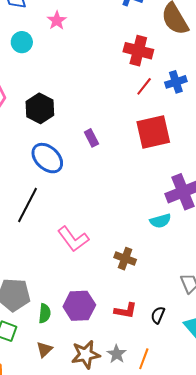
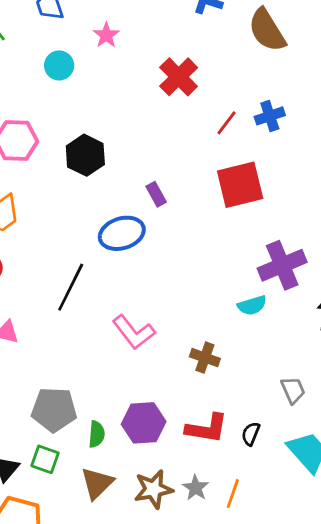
red cross: (138, 51) -> (179, 77), moved, turned 32
blue ellipse: (47, 158) -> (122, 233), moved, turned -60
red L-shape: (126, 311) -> (207, 428), size x1.4
brown triangle: (44, 349) -> (97, 483), size x1.5

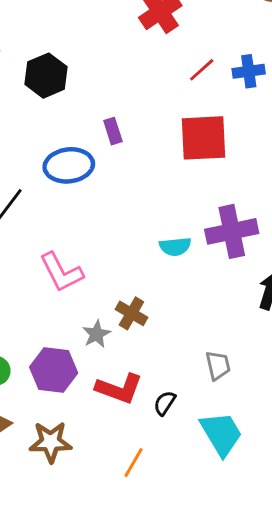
cyan semicircle: (252, 305) -> (175, 247), moved
gray star: (196, 488) -> (96, 334), moved

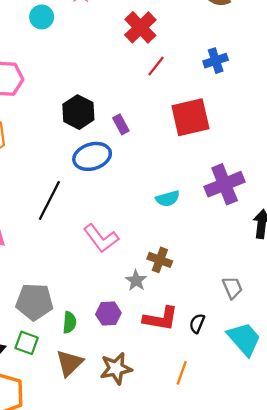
red line: (202, 70) -> (156, 66), moved
black hexagon: (46, 76) -> (78, 112), moved
cyan semicircle: (175, 247) -> (168, 199), moved
purple hexagon: (54, 370) -> (108, 314), size x0.7

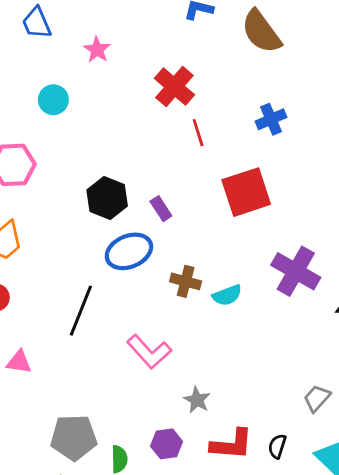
cyan circle: (42, 17) -> (53, 100), moved
red line: (156, 66) -> (198, 133), turned -50
purple cross: (225, 184) -> (296, 271), turned -33
brown cross: (160, 260) -> (186, 281), moved
gray trapezoid: (232, 288) -> (317, 398), turned -110

